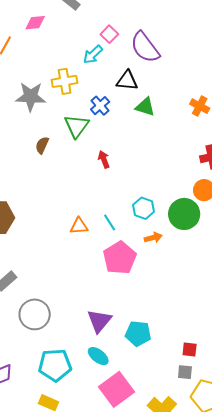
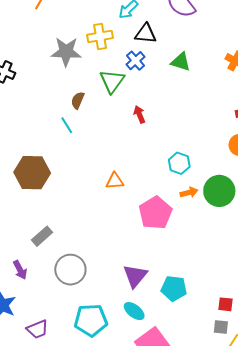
black triangle: (127, 81) -> (146, 34), moved
green circle: (184, 214) -> (219, 191), moved
cyan line: (110, 222) -> (67, 125), moved

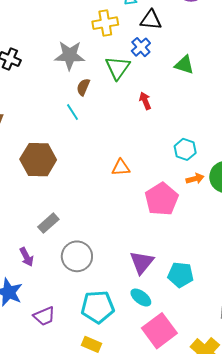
gray star: (66, 52) -> (70, 55), moved
green triangle: (181, 62) -> (184, 65), moved

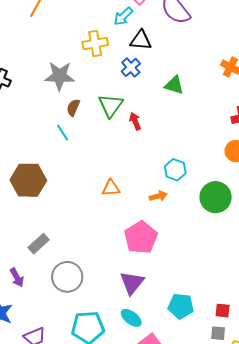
green triangle: (118, 68) -> (111, 106), moved
orange arrow: (195, 179) -> (158, 196), moved
pink pentagon: (162, 199) -> (141, 237), moved
cyan pentagon: (181, 275) -> (181, 306), moved

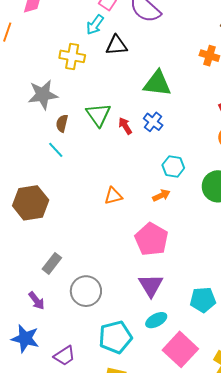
yellow cross: (95, 44) -> (72, 56), turned 30
blue cross: (131, 67) -> (153, 122), moved
green triangle: (174, 85) -> (157, 83), size x1.4
cyan ellipse: (131, 318) -> (156, 320), turned -55

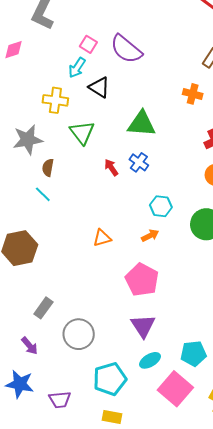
black triangle: (116, 45) -> (99, 87), turned 40
green triangle: (98, 115) -> (82, 133), moved
cyan pentagon: (203, 300) -> (193, 353), moved
purple trapezoid: (65, 356) -> (60, 400), turned 30

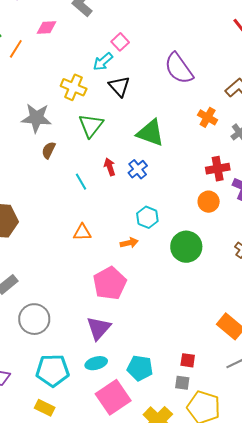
purple semicircle: (126, 49) -> (179, 68), moved
cyan line: (43, 194) -> (81, 182), moved

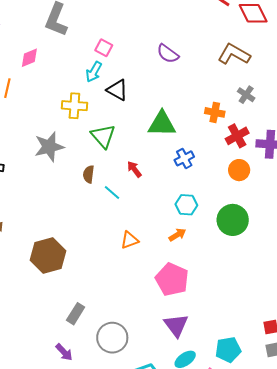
purple semicircle: (179, 68) -> (168, 54), size x0.7
orange cross: (208, 117) -> (215, 112), moved
brown semicircle: (49, 150) -> (89, 174), moved
blue cross: (138, 169) -> (184, 158), moved, turned 30

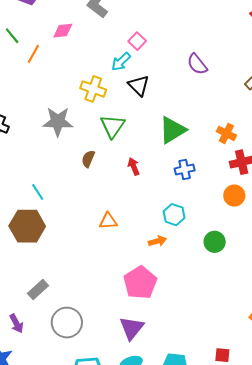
green triangle: (162, 124) -> (172, 130), turned -48
cyan line: (112, 192) -> (38, 192), moved
green circle: (233, 220) -> (215, 242), size x0.7
orange triangle: (130, 240) -> (108, 221), moved

